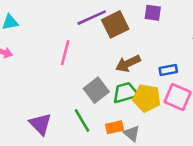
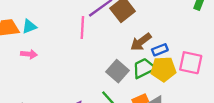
pink line: (65, 53) -> (82, 27), moved
blue rectangle: (168, 70) -> (160, 50), moved

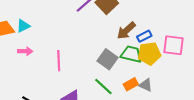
pink line: (82, 27) -> (59, 61), moved
green trapezoid: (144, 68) -> (131, 54), turned 45

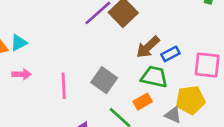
yellow pentagon: (149, 53) -> (190, 100), moved
gray square: (107, 59) -> (104, 80), moved
orange rectangle: (131, 84) -> (143, 102), moved

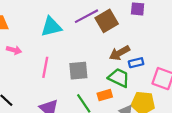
cyan triangle: (19, 43) -> (51, 27), moved, size x1.5
gray square: (104, 80) -> (78, 71), turned 36

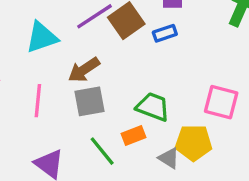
brown arrow: (119, 53) -> (84, 70), moved
blue rectangle: (136, 63) -> (165, 33), moved

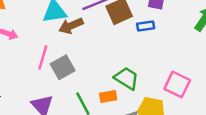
brown arrow: (84, 70) -> (71, 26), moved
gray square: (90, 101) -> (63, 67), moved, turned -30

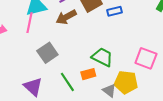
brown arrow: (71, 26) -> (66, 17), moved
pink line: (43, 58) -> (30, 23), moved

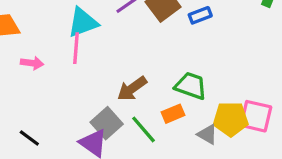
brown arrow: (66, 17) -> (132, 89), moved
gray square: (47, 53) -> (107, 123), moved
pink square: (146, 58) -> (256, 116), moved

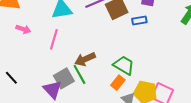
pink line: (76, 48) -> (54, 39), moved
orange rectangle: (173, 114) -> (118, 83), moved, turned -40
green line: (144, 129) -> (79, 74), moved

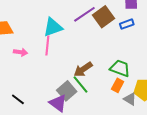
pink line: (54, 39) -> (47, 45), moved

